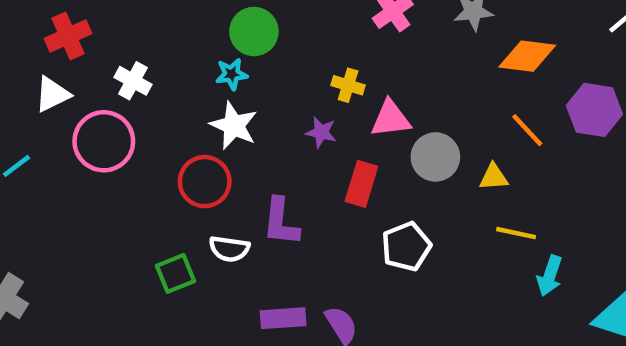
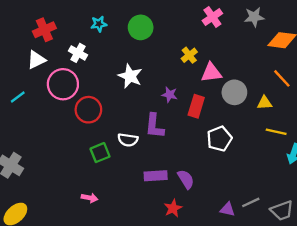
cyan star: (232, 74) -> (99, 24), moved
yellow cross: (348, 85) -> (189, 55), turned 35
purple star: (321, 132) -> (170, 95), moved
red circle: (205, 182) -> (88, 110), moved

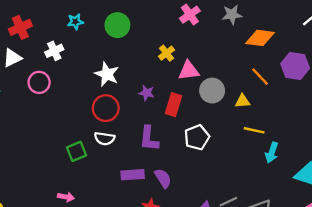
white cross: (78, 53) -> (54, 51), turned 36
pink circle: (63, 84) -> (39, 82), size x0.7
red circle: (88, 110) -> (106, 108), moved
purple L-shape: (154, 126) -> (149, 139), moved

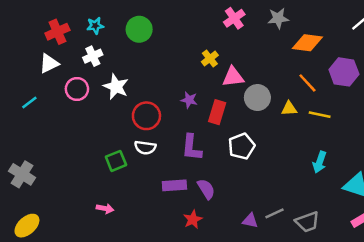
cyan star: (75, 22) -> (95, 26), moved
green circle: (117, 25) -> (139, 29), moved
white star: (107, 74) -> (116, 87), moved
yellow line: (254, 130) -> (320, 115), moved

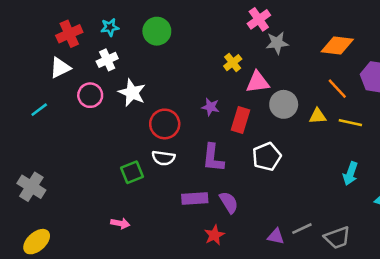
gray star: (278, 18) -> (277, 43), moved

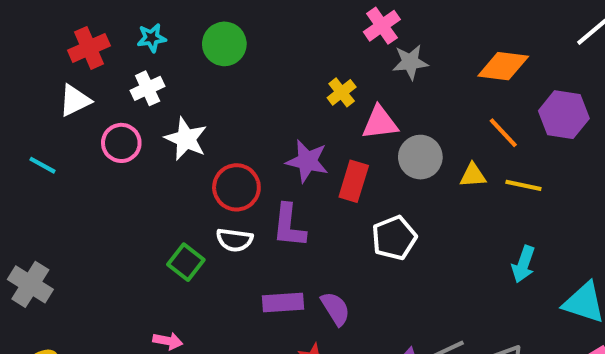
purple star: (210, 107) -> (307, 161), size x1.5
cyan line: (39, 110) -> (42, 165), turned 66
purple L-shape: (213, 158) -> (289, 226), moved
green square: (132, 172) -> (186, 262), turned -30

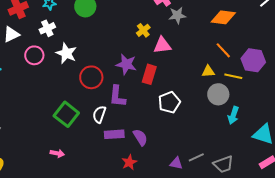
purple hexagon: (564, 115) -> (253, 60), moved
gray circle: (420, 157) -> (218, 94), moved
white semicircle: (234, 240) -> (99, 114), moved, turned 102
green square: (186, 262) -> (66, 114), size x1.4

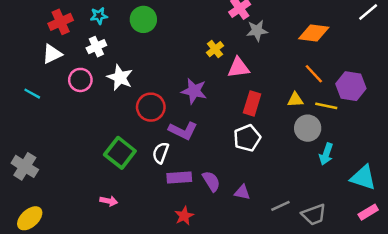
red rectangle: (149, 74) -> (252, 103), moved
purple L-shape: (117, 96) -> (183, 131), turned -70
red star: (129, 162) -> (184, 216), moved
purple triangle: (176, 163) -> (242, 192), moved

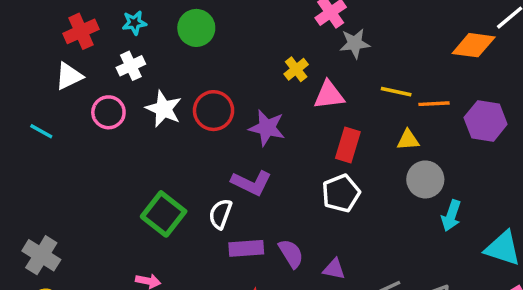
orange diamond: (314, 33) -> (474, 45), moved
orange line: (314, 74) -> (434, 104), turned -50
yellow line: (326, 106) -> (396, 92), moved
red circle: (151, 107) -> (214, 111), moved
gray cross: (25, 166) -> (41, 255), moved

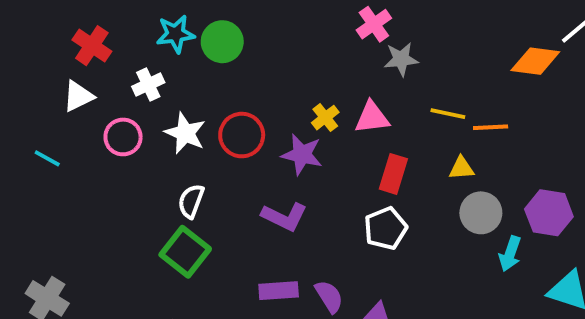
cyan star: (134, 23) -> (176, 34), moved, size x1.4
red cross: (81, 31) -> (92, 46), turned -32
yellow cross: (296, 69) -> (325, 118), moved
purple hexagon: (486, 121) -> (549, 213), moved
white semicircle: (220, 214) -> (191, 201), moved

